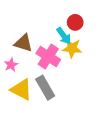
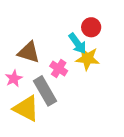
pink cross: (48, 56) -> (59, 68), size x0.6
gray rectangle: (45, 88) -> (45, 91), moved

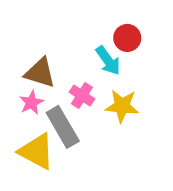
yellow star: (87, 59) -> (122, 106), moved
pink star: (14, 78) -> (31, 102), moved

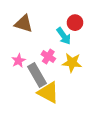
brown triangle: (40, 73) -> (24, 24), moved
yellow triangle: (37, 151) -> (48, 92), moved

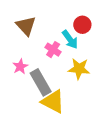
brown triangle: (24, 24) -> (26, 26), turned 30
pink cross: (48, 56) -> (53, 50), moved

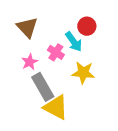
pink star: (20, 67) -> (30, 62), moved

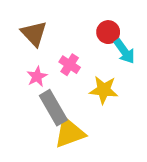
cyan arrow: (74, 42) -> (124, 51), moved
yellow triangle: (56, 107) -> (70, 133), turned -48

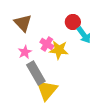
yellow star: (104, 90) -> (59, 50), moved
yellow triangle: (70, 133) -> (47, 90), turned -30

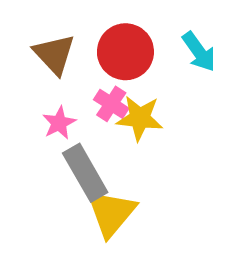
red circle: (73, 22) -> (125, 52), moved, size x1.5
cyan arrow: (84, 35) -> (199, 52), moved

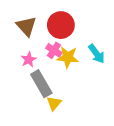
cyan arrow: (199, 52) -> (97, 54), moved
yellow triangle: (111, 213) -> (54, 103), size x0.6

